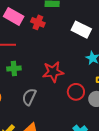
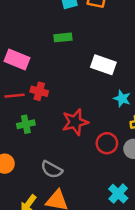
red cross: (38, 22) -> (39, 91), moved
gray semicircle: (29, 97) -> (52, 169), moved, turned -78

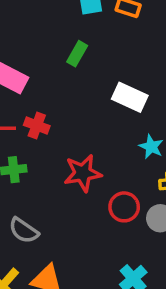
green rectangle: (63, 37) -> (77, 54), turned -60
gray semicircle: (52, 169) -> (24, 231), moved

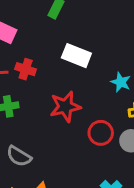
white rectangle: (130, 97) -> (76, 56), moved

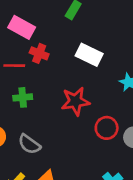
red cross: (26, 69) -> (39, 53), moved

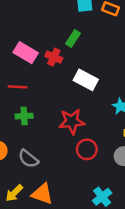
red cross: (39, 53) -> (54, 57), moved
red circle: (107, 128) -> (87, 149), moved

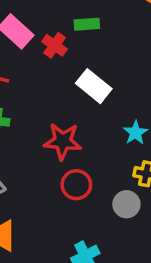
green rectangle: (73, 39) -> (87, 24), turned 42

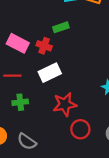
white rectangle: (94, 86) -> (50, 73), moved, turned -50

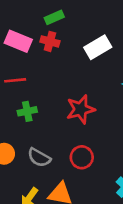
green rectangle: (61, 27) -> (54, 17), moved
white rectangle: (50, 73) -> (98, 47), moved
red circle: (80, 129) -> (82, 157), moved

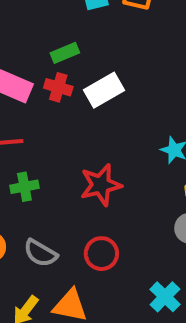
white rectangle: (98, 47) -> (104, 90), moved

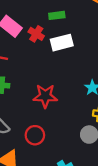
green rectangle: (65, 53) -> (57, 15), moved

